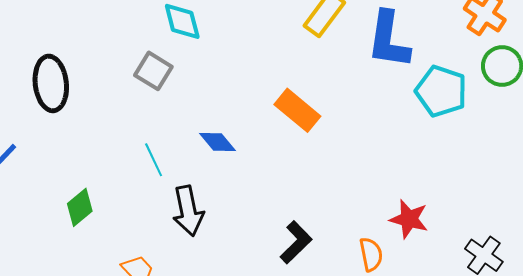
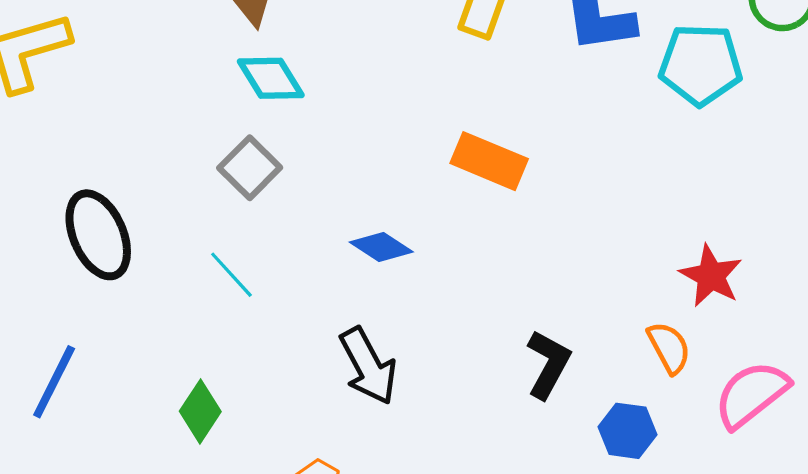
gray square: (153, 71) -> (250, 168), turned 30
cyan line: (154, 160) -> (231, 275), moved
red star: (409, 219) -> (711, 276), turned 30

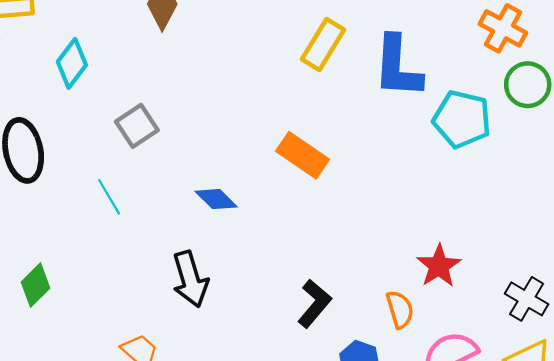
cyan diamond: (271, 78) -> (72, 63), moved, turned 57
green diamond: (200, 411) -> (35, 285), moved

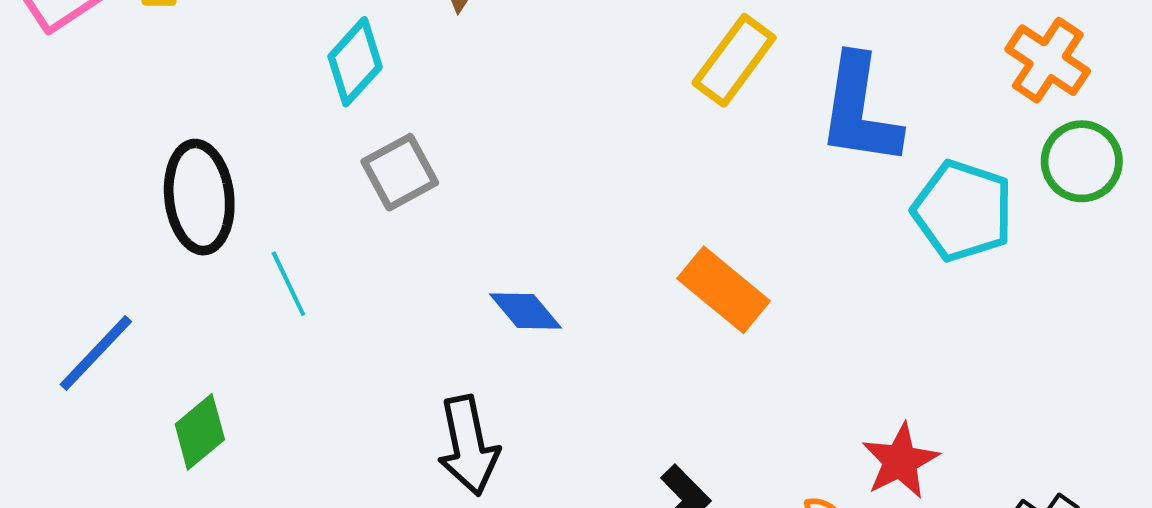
cyan diamond: (72, 63) -> (355, 62), moved
orange rectangle: (303, 155) -> (724, 290), moved
cyan line: (109, 197) -> (288, 284), moved

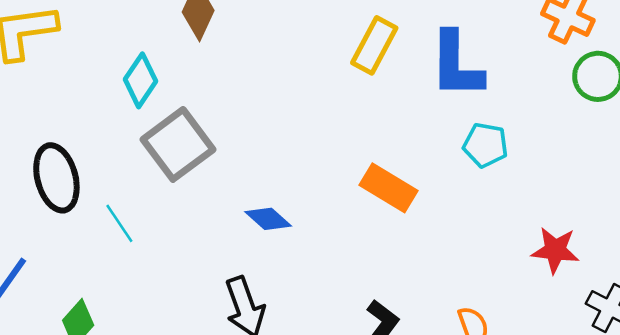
gray square: (400, 172) -> (178, 144), size x1.5
cyan pentagon: (963, 211) -> (485, 145), moved, size x0.7
red star: (900, 461) -> (555, 250), moved, turned -30

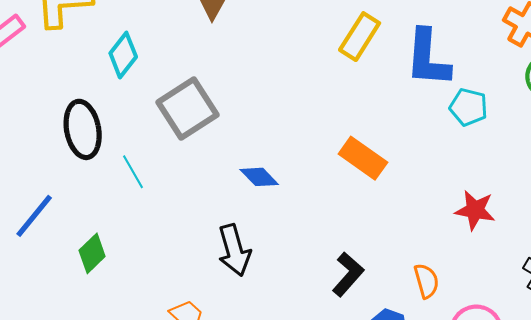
cyan diamond: (141, 80) -> (123, 55), moved
cyan pentagon: (485, 145) -> (469, 107), moved
red star: (555, 250) -> (475, 210), moved

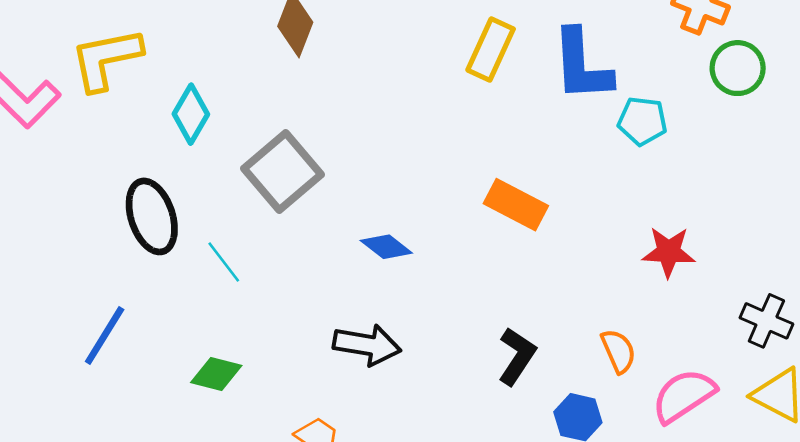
black arrow: (234, 250) -> (367, 345), turned -57
green diamond: (92, 253) -> (216, 374), moved, turned 66

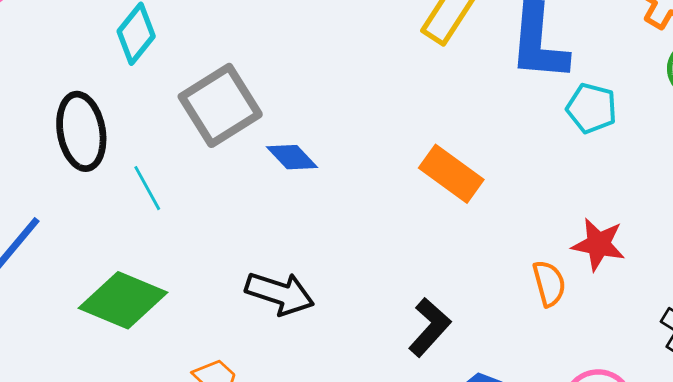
blue diamond: (386, 247) -> (292, 157), moved
orange semicircle: (618, 351) -> (549, 283), moved
green diamond: (216, 374) -> (123, 300), size x1.6

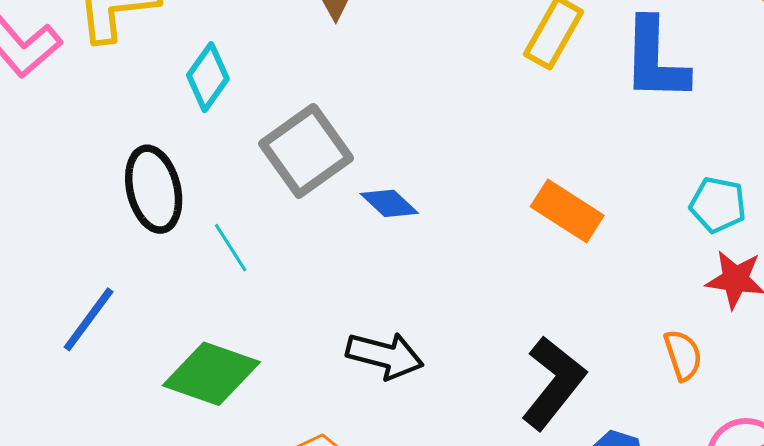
cyan pentagon: (592, 108) -> (718, 205), moved
orange semicircle: (549, 283) -> (683, 355), moved
black L-shape: (430, 327) -> (554, 383), size x1.4

